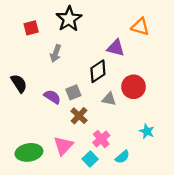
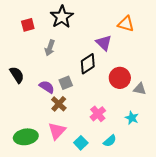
purple triangle: (116, 48) -> (104, 43), turned 30
gray triangle: (109, 99) -> (140, 89), moved
brown cross: (79, 116) -> (59, 104), moved
pink cross: (101, 139) -> (98, 114), moved

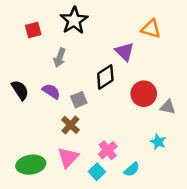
purple semicircle: (47, 87) -> (51, 91), moved
pink cross: (98, 114) -> (108, 150), moved

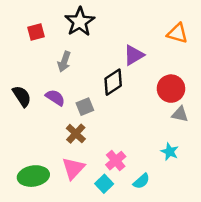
orange triangle: (151, 29) -> (177, 33), moved
purple triangle: (125, 52) -> (134, 55), turned 45
red circle: (144, 94) -> (171, 89), moved

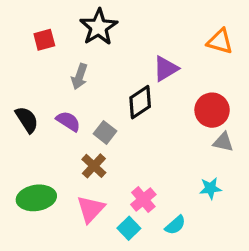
gray square: (85, 107) -> (105, 132), turned -30
cyan star: (170, 152) -> (210, 188), turned -30
green ellipse: (33, 176) -> (36, 198), moved

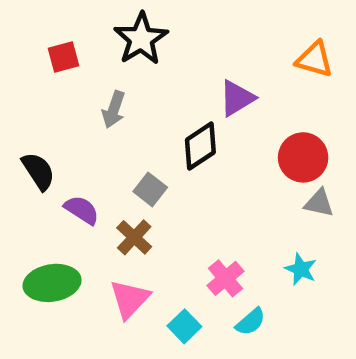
purple semicircle: (68, 121) -> (82, 210), moved
cyan star: (210, 188) -> (301, 269), turned 30
pink cross: (143, 200) -> (225, 278), moved

